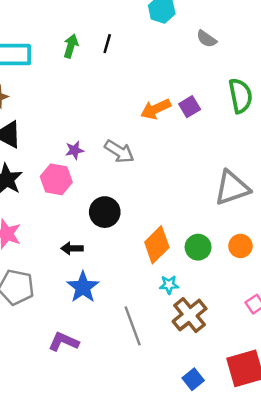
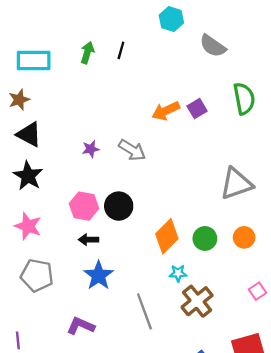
gray semicircle: (207, 39) -> (213, 46), size x1.4
pink hexagon: (56, 179) -> (84, 206), moved

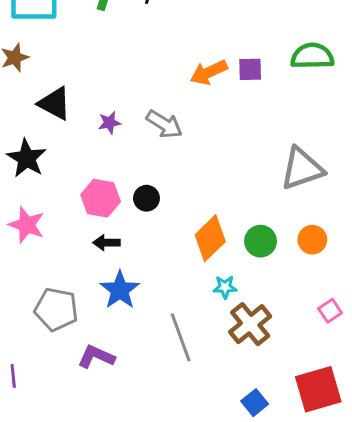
green semicircle: (244, 99) -> (312, 56), turned -80
purple square: (197, 109) -> (250, 69), turned 30
black triangle: (29, 134) -> (55, 103), moved
black circle: (119, 206) -> (146, 198), size x0.7
gray pentagon: (37, 275) -> (56, 309), moved

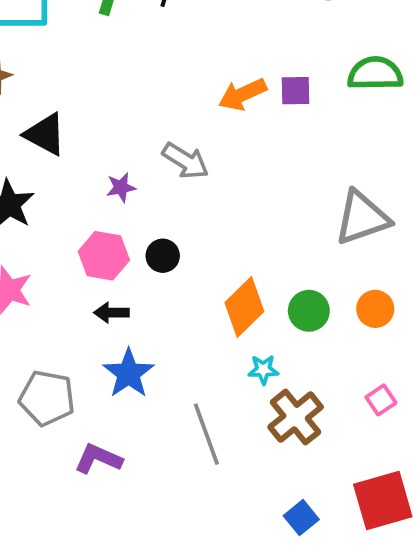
purple star: (109, 123) -> (121, 187), moved
pink square: (330, 311) -> (381, 400), moved

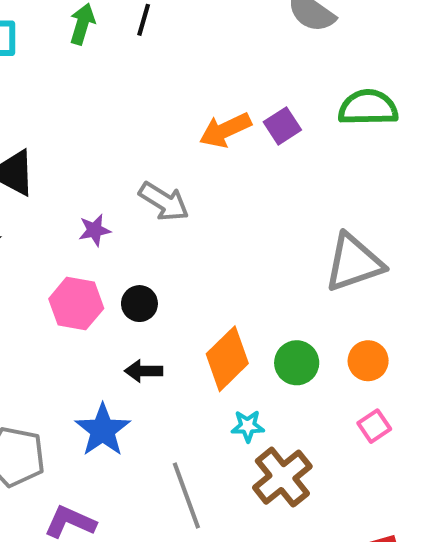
purple square: (296, 91) -> (282, 126), turned -32
black arrow: (111, 313) -> (144, 371), moved
pink square: (381, 400) -> (374, 426), moved

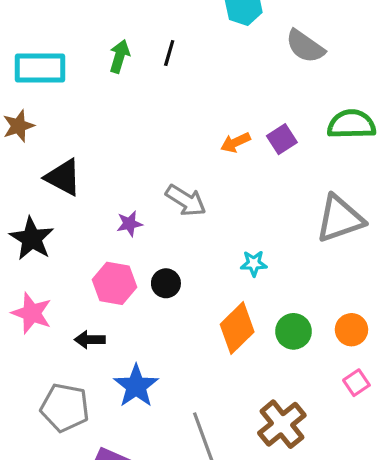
orange arrow: (225, 130) -> (236, 142), size x0.7
gray triangle: (354, 263) -> (340, 219), moved
black arrow: (144, 371) -> (90, 340), moved
cyan star: (248, 426) -> (254, 263), moved

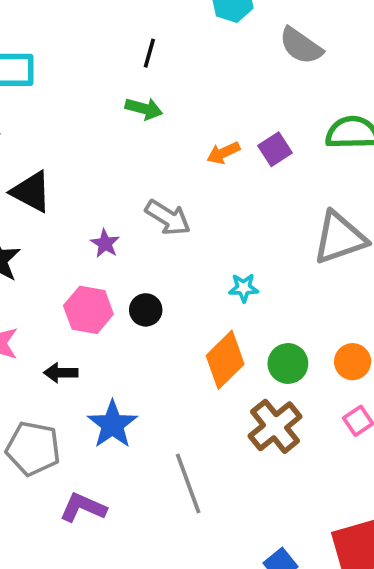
green arrow: (120, 56) -> (144, 109), moved, turned 88
purple star: (129, 224) -> (105, 243), turned -30
brown cross: (282, 424) -> (275, 426), moved

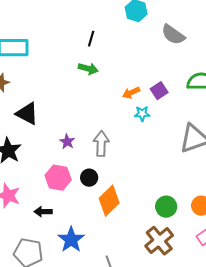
gray arrow: (168, 218) -> (101, 144), moved, turned -120
cyan star: (244, 288) -> (142, 114), moved
orange diamond: (225, 360) -> (109, 201), moved

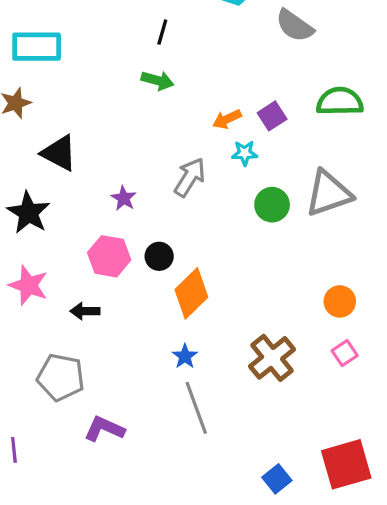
gray arrow: (101, 144) -> (190, 177), moved, turned 30
green circle: (166, 207) -> (272, 205), moved
blue star: (71, 240) -> (185, 356), moved, size x0.6

